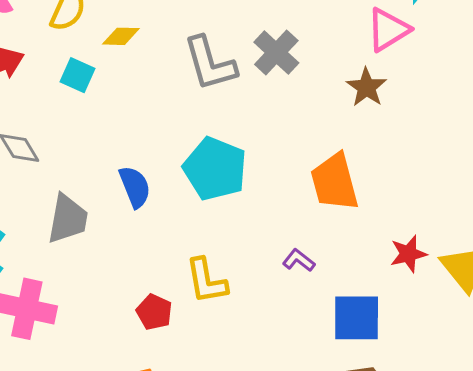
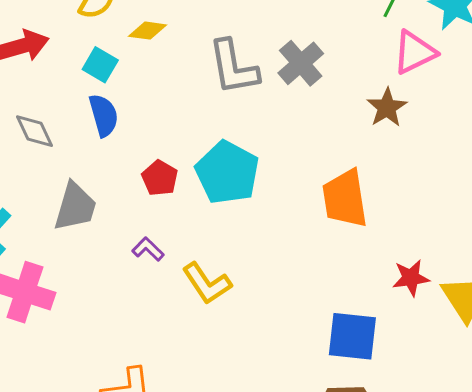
blue semicircle: (135, 187) -> (104, 115), moved
purple L-shape: (299, 260) -> (148, 249), moved
yellow L-shape: (206, 281) -> (207, 283), turned -30
red pentagon: (154, 312) -> (160, 178), moved

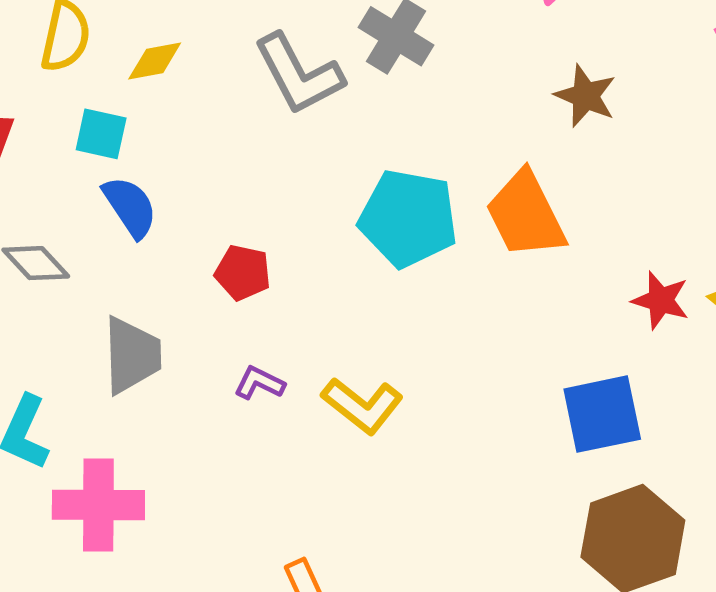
brown star: (387, 108) -> (586, 96), moved
cyan pentagon: (227, 173) -> (408, 218), moved
red star: (411, 278) -> (661, 300), turned -30

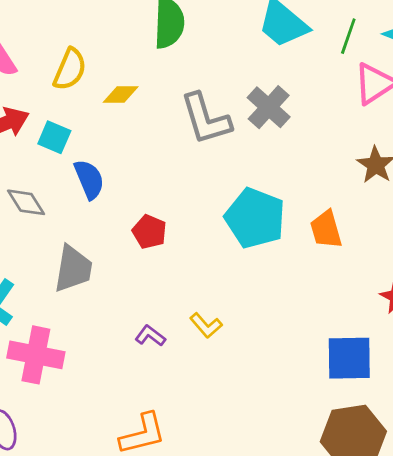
cyan square: (101, 134) -> (54, 137), moved
orange trapezoid: (526, 215) -> (326, 229), size x0.7
purple L-shape: (259, 383) -> (150, 336), moved
yellow L-shape: (362, 406) -> (206, 325), size x0.7

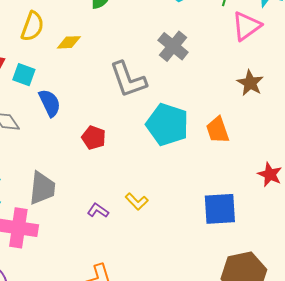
gray L-shape: (206, 119) -> (128, 80), moved
gray trapezoid: (73, 269) -> (42, 188), moved
blue square: (349, 358) -> (220, 209), moved

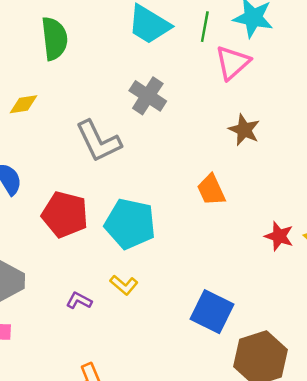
cyan pentagon: (167, 124) -> (130, 224), moved
red pentagon: (94, 138) -> (65, 214), size x1.6
blue square: (220, 209) -> (212, 312), moved, turned 36

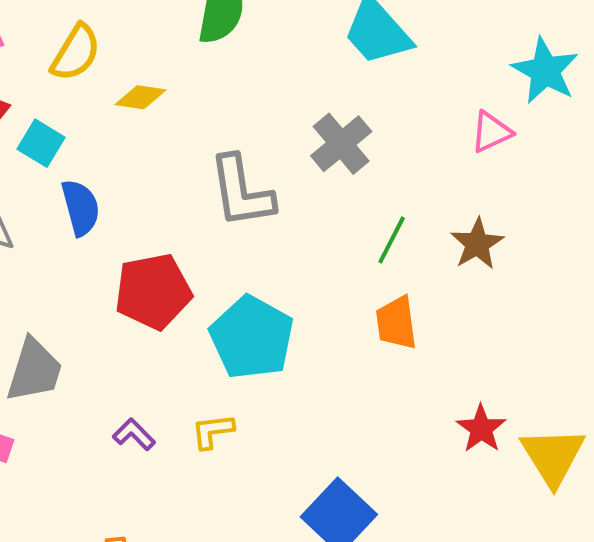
green line: (205, 27) -> (392, 240), moved
pink triangle: (233, 63) -> (491, 132), size x0.7
red pentagon: (65, 214) -> (153, 291), turned 30
yellow L-shape: (124, 285) -> (213, 431), turned 116

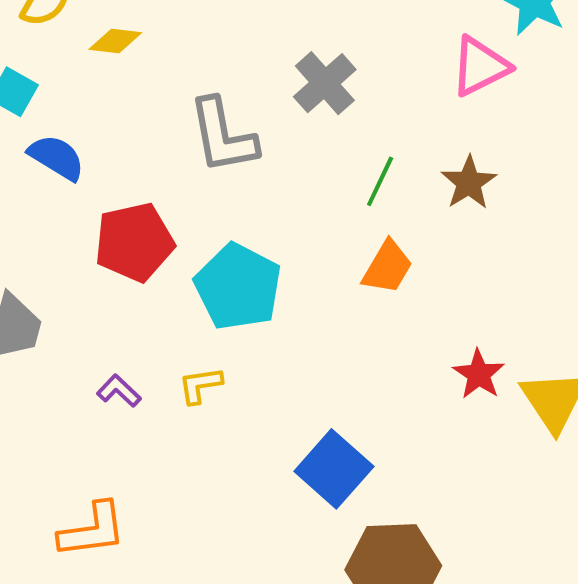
pink triangle: (491, 132) -> (480, 66), size x1.4
blue semicircle: (81, 208) -> (57, 157), turned -42
orange trapezoid: (396, 323) -> (387, 267), turned -140

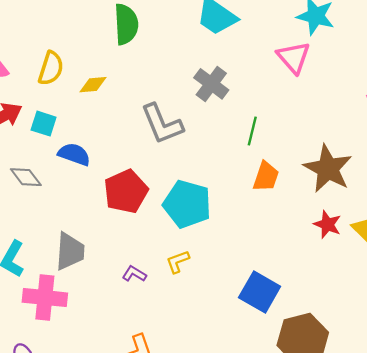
pink triangle: (480, 66) -> (294, 57), turned -33
brown star: (469, 183) -> (328, 169), moved, size x1.6

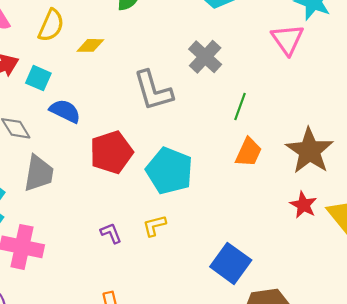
gray trapezoid: (70, 251) -> (39, 173), moved
purple L-shape: (134, 274) -> (111, 233), turned 30

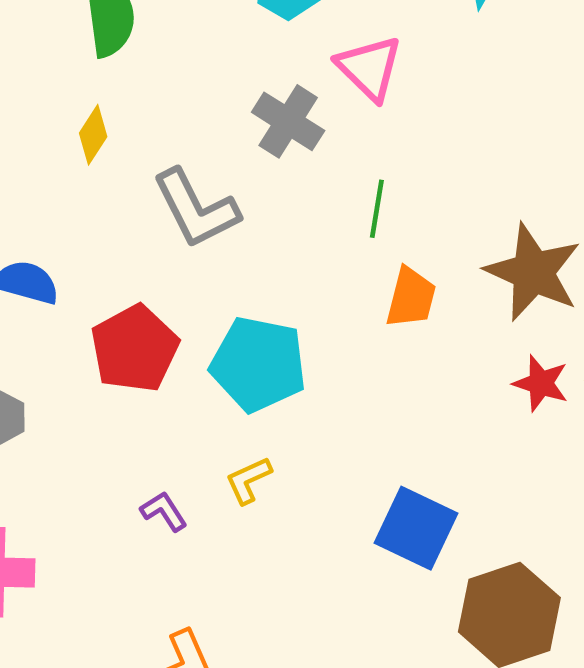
pink triangle: (288, 39) -> (369, 68), moved
yellow diamond: (90, 45) -> (93, 135), moved, turned -48

